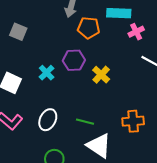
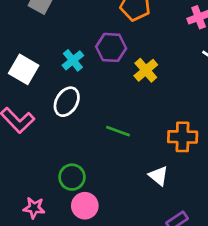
white ellipse: (48, 120) -> (67, 102), moved
white triangle: (99, 146) -> (158, 176), moved, size x0.6

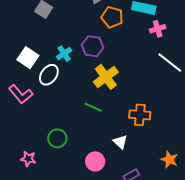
yellow cross: (146, 70) -> (106, 77), moved, size x1.4
white ellipse: (67, 102) -> (49, 75), moved
pink circle: (85, 206) -> (95, 161), moved

